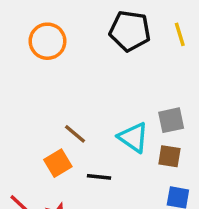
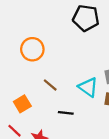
orange circle: (47, 41) -> (32, 49), moved
orange square: (58, 163) -> (22, 104), moved

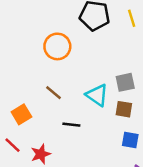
orange circle: (32, 49) -> (57, 46), moved

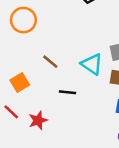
orange circle: (57, 46) -> (23, 20), moved

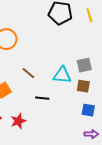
cyan triangle: (92, 64) -> (62, 75), turned -30

